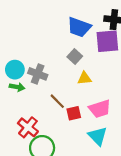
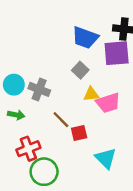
green arrow: (17, 87) -> (16, 115), moved
pink trapezoid: (100, 109) -> (108, 103), moved
red cross: (28, 127) -> (28, 149), turned 30

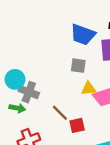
gray square: (80, 70) -> (78, 66), turned -35
gray cross: (39, 89) -> (29, 92), moved

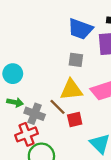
yellow triangle: (89, 89) -> (71, 90), moved, size x1.5
gray cross: (29, 92) -> (35, 114), moved

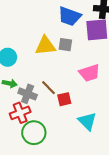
yellow triangle: (71, 90) -> (45, 46), moved

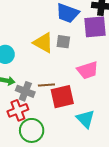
yellow triangle: (45, 46) -> (43, 43), turned 35
brown line: (49, 88) -> (46, 85), turned -49
red square: (64, 99) -> (62, 97), size x1.6

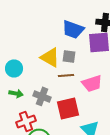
brown line: (46, 85) -> (66, 75), moved
gray cross: (25, 91) -> (42, 96), moved

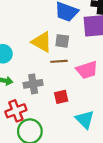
gray cross: (42, 96) -> (33, 84), turned -30
red square: (68, 108) -> (61, 97), size x0.6

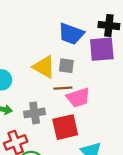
pink trapezoid: (87, 70) -> (78, 98), moved
red square: (61, 97) -> (65, 127), size x1.6

